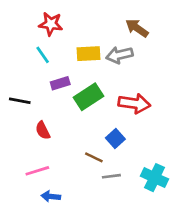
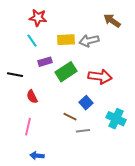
brown arrow: (137, 28) -> (112, 21), moved
pink line: (37, 171) -> (28, 127), turned -60
cyan cross: (155, 178) -> (116, 119), moved
blue arrow: (51, 196) -> (37, 156), moved

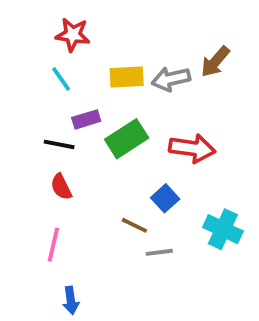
brown arrow: (112, 21) -> (215, 62), moved, turned -84
black line: (15, 75) -> (59, 144), moved
blue arrow: (37, 156) -> (71, 300), turned -104

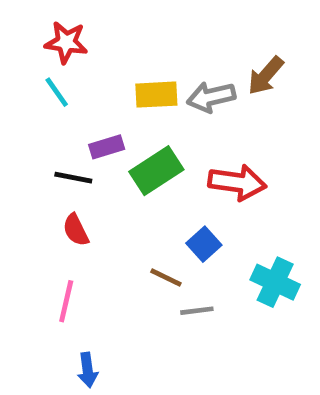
red star: (73, 35) -> (66, 42), moved
cyan line: (61, 79) -> (57, 92), moved

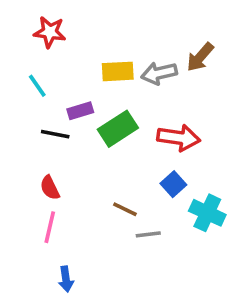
cyan line: (57, 92) -> (37, 86), moved
red semicircle: (76, 230) -> (50, 188), moved
blue square: (204, 244) -> (173, 184), moved

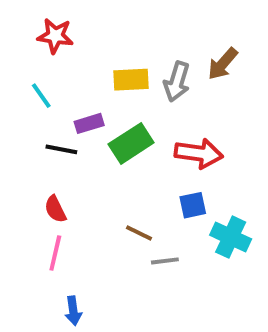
gray arrow: (159, 73) -> (177, 82), turned -60
blue square: (173, 184) -> (193, 205), turned 30

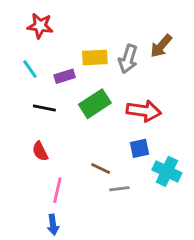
purple rectangle: (89, 123) -> (65, 76), moved
pink line: (55, 253) -> (57, 190), moved

